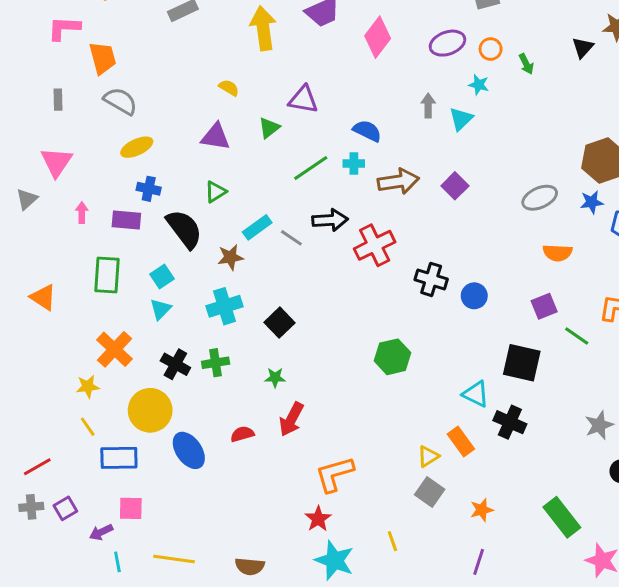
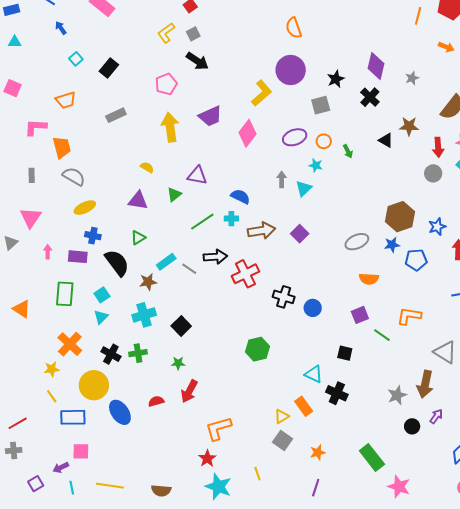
black triangle: (583, 48) -> (386, 140), turned -42
black square: (522, 363) -> (345, 353), size x0.6
purple square: (65, 508) -> (36, 484), moved

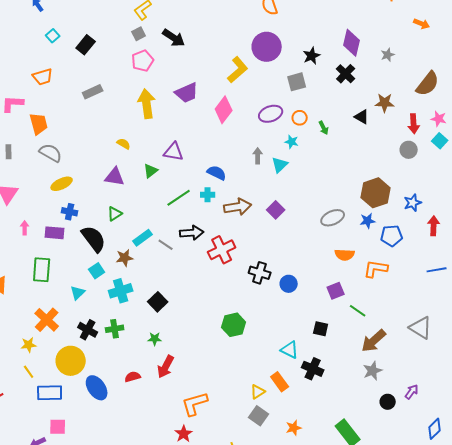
gray square: (193, 34) -> (139, 34), moved
cyan square: (102, 295) -> (97, 271), moved
orange L-shape: (409, 316) -> (376, 269), moved
brown arrow: (425, 384) -> (374, 341), moved, turned 36

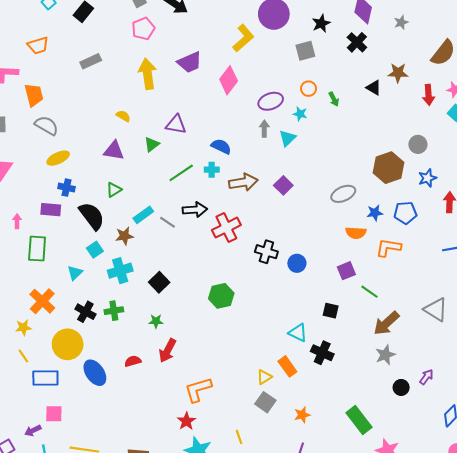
purple ellipse: (271, 114) -> (271, 101), moved
gray circle: (409, 150) -> (418, 144), moved
blue star: (368, 221) -> (375, 213), moved
pink arrow: (25, 228) -> (17, 221), moved
green hexagon: (234, 325) -> (221, 296), moved

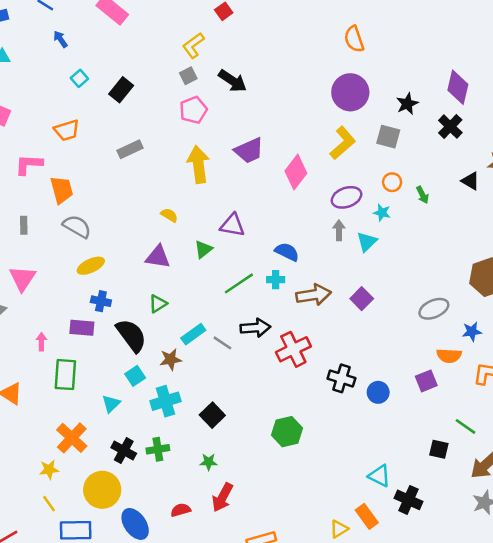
yellow L-shape: (243, 38) -> (343, 143), moved
gray square: (305, 51) -> (388, 137), turned 30
purple square: (346, 271) -> (426, 381), moved
black square: (331, 311) -> (439, 449), moved

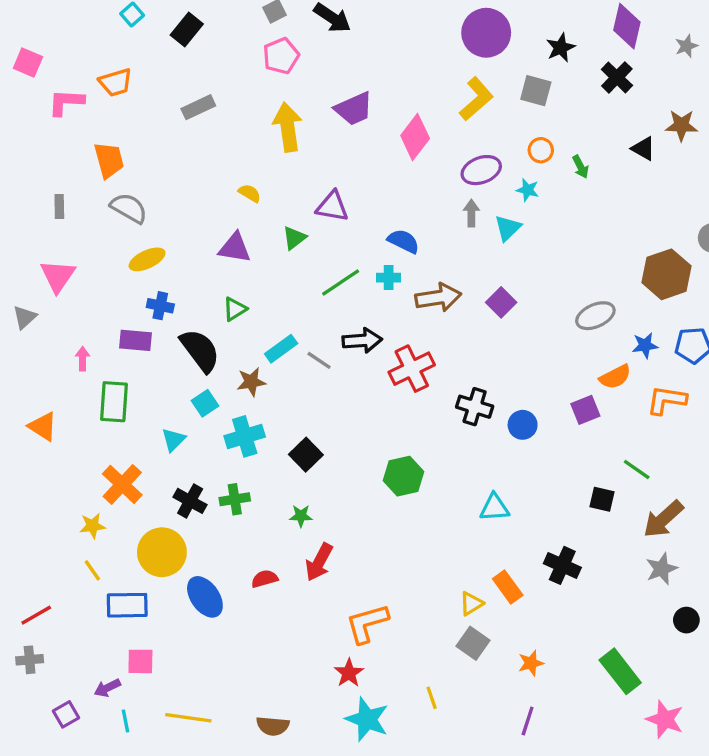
pink L-shape: (29, 164) -> (66, 102), moved
orange semicircle: (449, 356) -> (615, 377), turned -30
cyan triangle: (379, 476) -> (494, 508), moved, turned -30

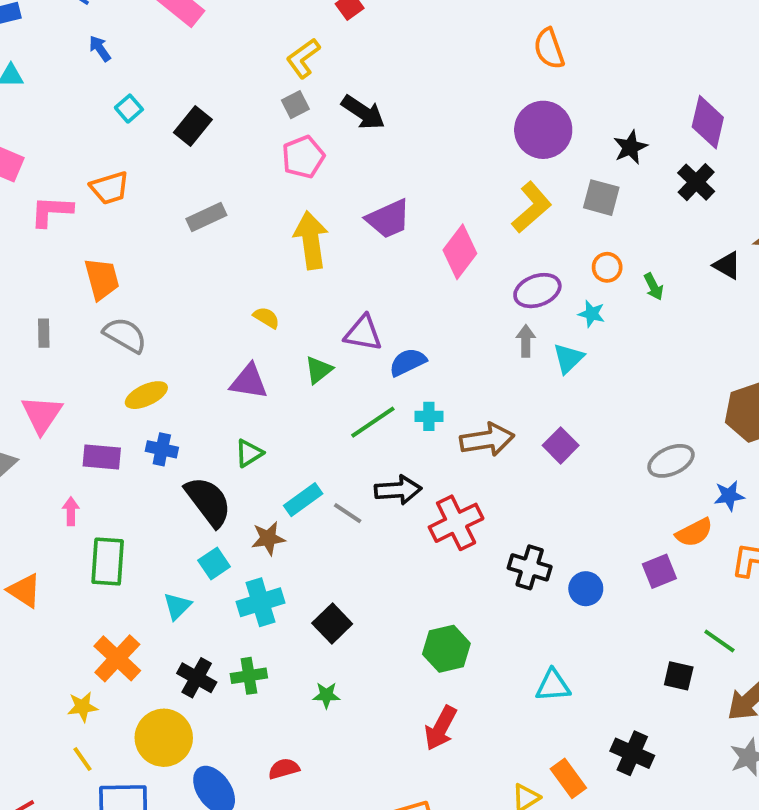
blue semicircle: (403, 241) -> (408, 362), moved, turned -52
purple rectangle: (135, 340) -> (102, 457), moved
red arrow: (319, 562) -> (441, 728), moved

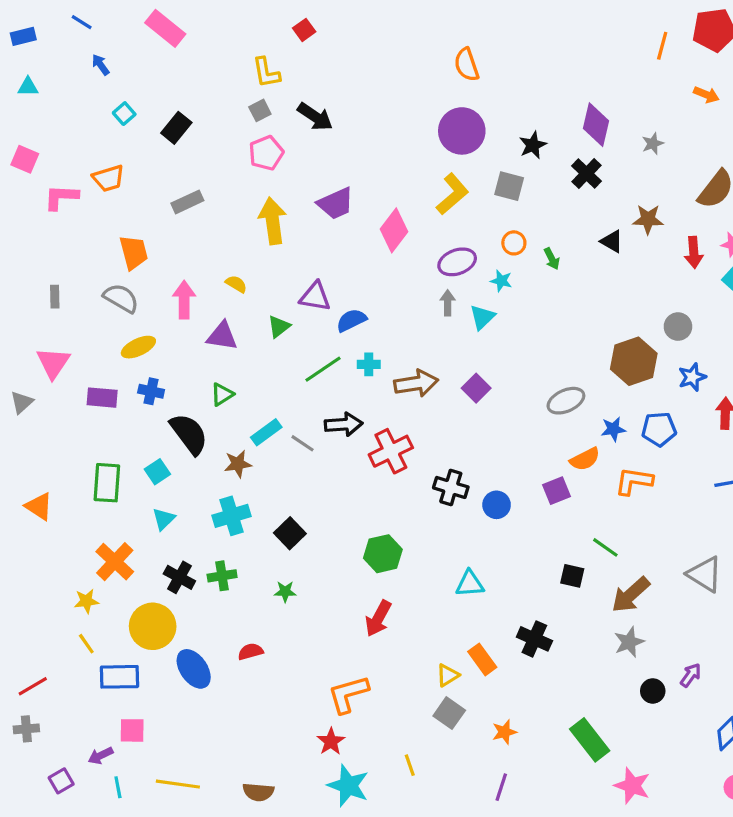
yellow L-shape: (303, 58) -> (266, 73), turned -64
orange trapezoid: (102, 279) -> (134, 252), moved
pink arrow: (71, 511) -> (184, 300), moved, size x1.6
cyan square: (214, 564) -> (157, 472), moved

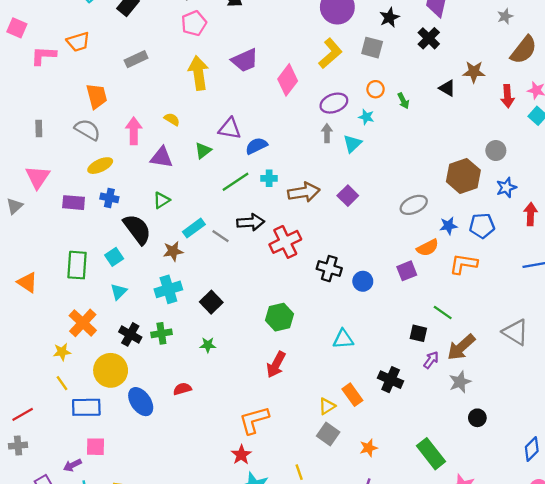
gray star: (653, 144) -> (505, 16), moved
purple arrow: (691, 675) -> (431, 360), moved

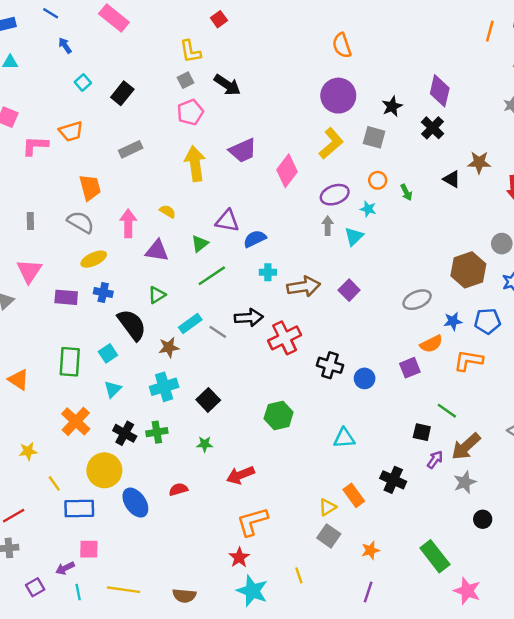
green line: (236, 182) -> (212, 276), moved
yellow star: (62, 352) -> (28, 451), moved
red arrow: (276, 365) -> (240, 475), moved, turned 40

